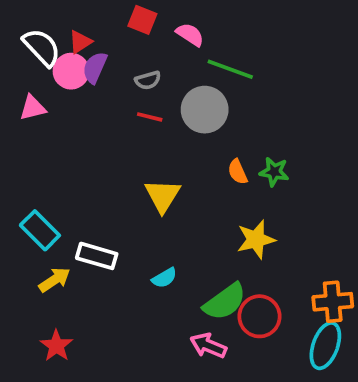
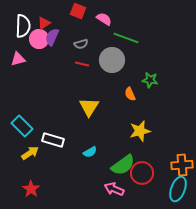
white semicircle: (42, 47) -> (23, 26), turned 45
green star: (274, 172) -> (150, 80), moved

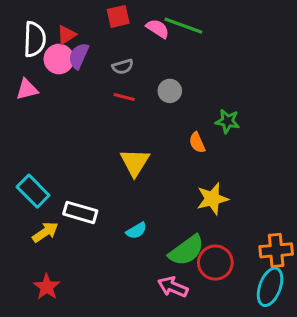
red square: (78, 11) -> (118, 16), turned -35
green line: (126, 38) -> (183, 26), moved
gray circle: (112, 60) -> (170, 91), size x0.6

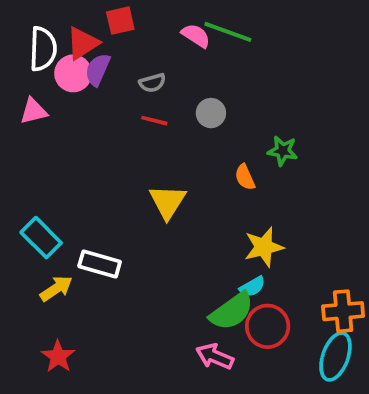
red square: (118, 16) -> (120, 21), moved
red triangle: (66, 35) -> (83, 43), size x1.4
cyan semicircle: (136, 231) -> (252, 287), moved

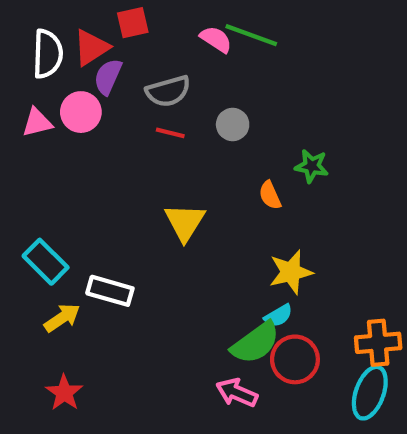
pink circle: (73, 73) -> (81, 112), moved
gray semicircle: (152, 83) -> (168, 91), size x1.5

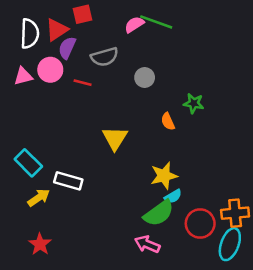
pink semicircle: (216, 39) -> (134, 25), turned -66
red line: (170, 133) -> (83, 83), moved
yellow star: (291, 272) -> (164, 176), moved
red circle: (295, 359) -> (200, 223), moved

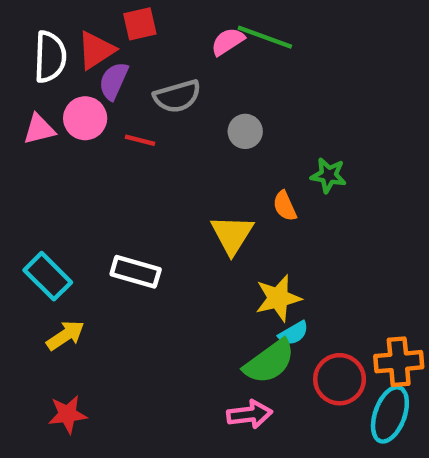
yellow triangle: (115, 138) -> (232, 234), moved
white rectangle: (68, 181) -> (136, 272), moved
red star: (40, 244) -> (68, 414), turned 30
pink arrow: (147, 244) -> (250, 414), turned 150

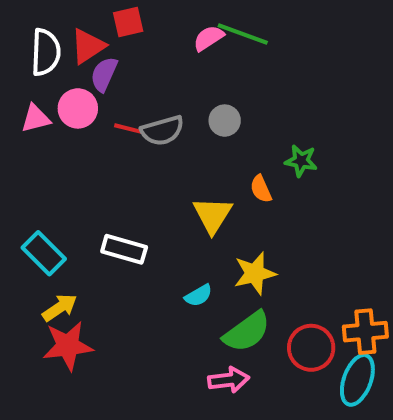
gray semicircle: (177, 96) -> (162, 131), moved
cyan semicircle: (293, 333) -> (199, 295), moved
red star: (68, 414) -> (68, 346), moved, size x1.4

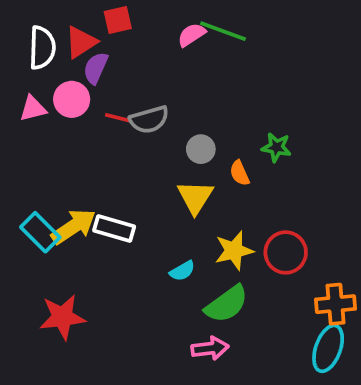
gray circle: (225, 121) -> (201, 149), moved
yellow arrow: (60, 308) -> (73, 227), moved, size x1.4
red circle: (311, 348) -> (286, 252), moved

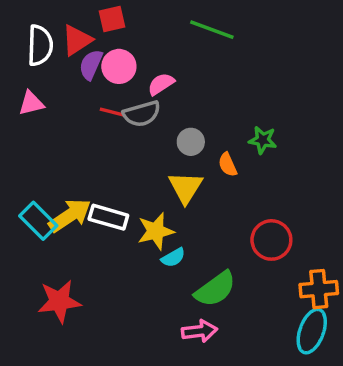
pink semicircle: (192, 35) -> (161, 84), moved
pink circle: (72, 99) -> (119, 66), moved
yellow star: (234, 251) -> (156, 231), moved

